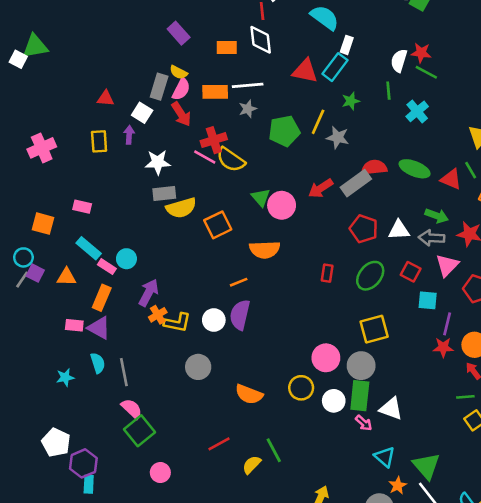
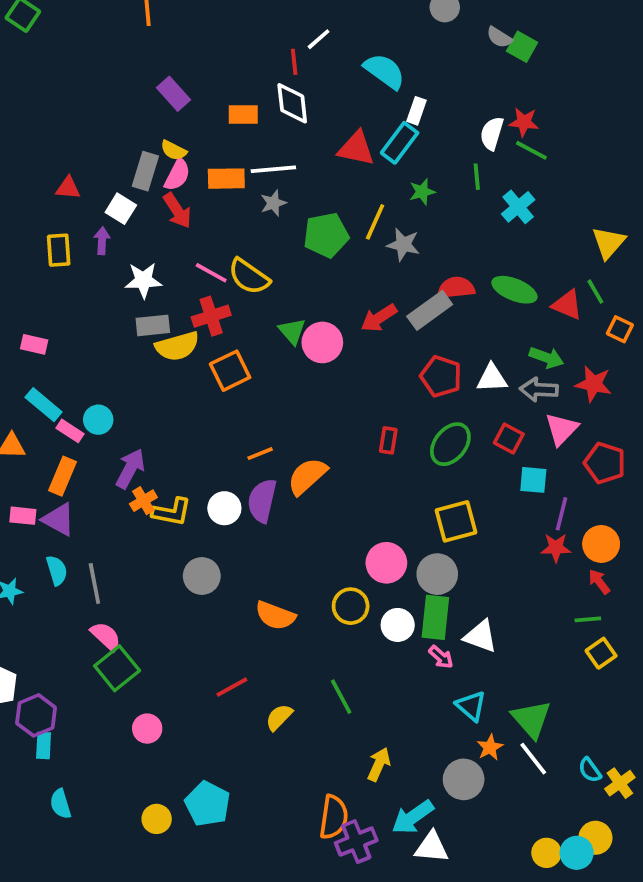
red cross: (214, 140) -> (211, 316), moved
orange semicircle: (265, 250) -> (307, 476), moved, turned 140
green line: (274, 450) -> (341, 697), moved

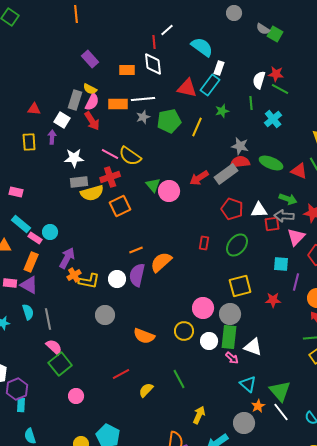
green pentagon: (326, 235) -> (169, 121), moved
gray star: (403, 245) -> (240, 146), moved
red square: (509, 438) -> (272, 224), moved, turned -35
red star: (556, 548) -> (273, 300), moved

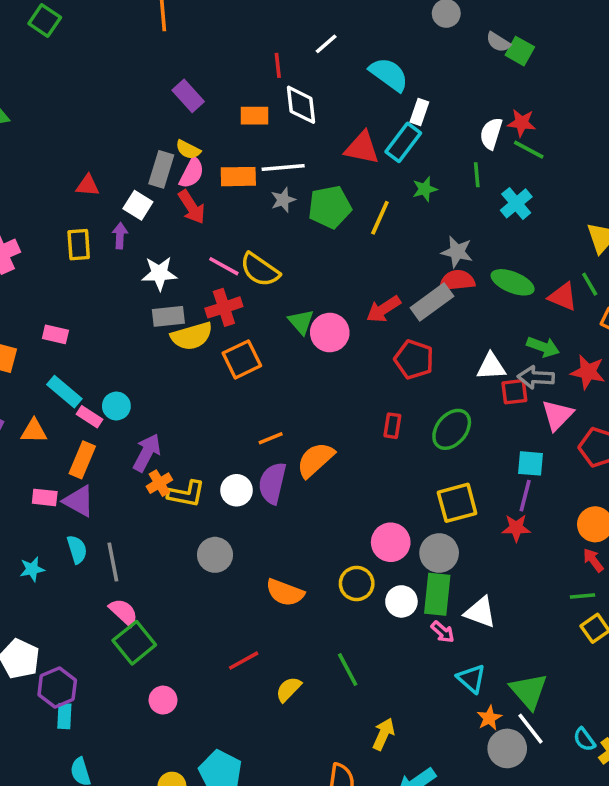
red line: (154, 42) -> (278, 65), moved
red pentagon: (232, 209) -> (414, 359), moved
purple line: (296, 282) -> (525, 496), moved
gray circle: (244, 423) -> (507, 748), moved

